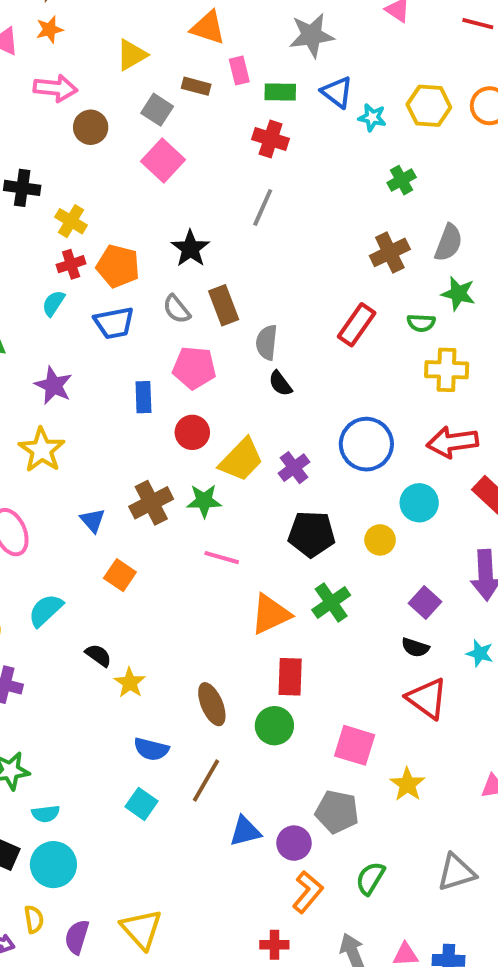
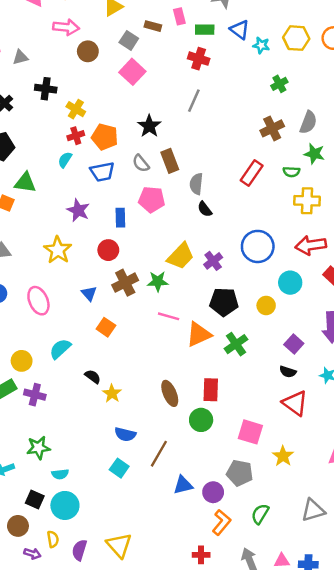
purple star: (53, 385) -> (78, 210), moved
red circle: (192, 432) -> (108, 250), moved
orange triangle: (271, 614) -> (199, 334), moved
brown ellipse: (212, 704) -> (170, 393), moved

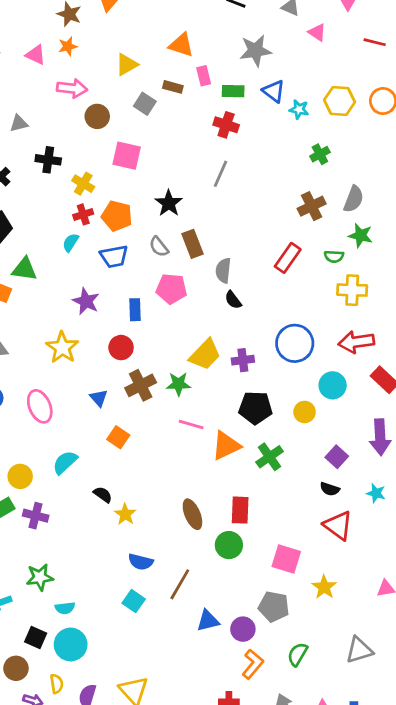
pink square: (132, 72) -> (127, 156), moved, turned -30
purple cross: (213, 261) -> (243, 360), turned 30

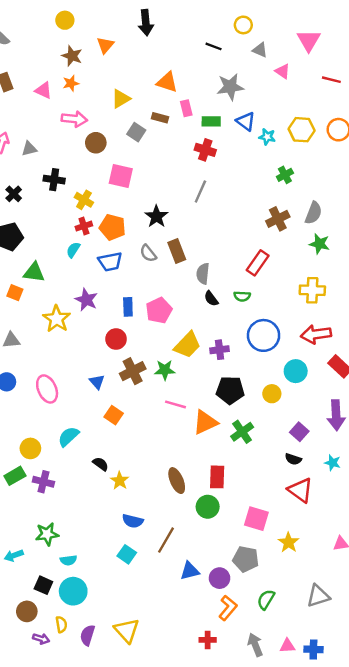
green semicircle: (334, 256) -> (242, 296), moved
pink pentagon: (171, 289) -> (159, 310), moved, turned -30
yellow star: (62, 348) -> (57, 319), moved

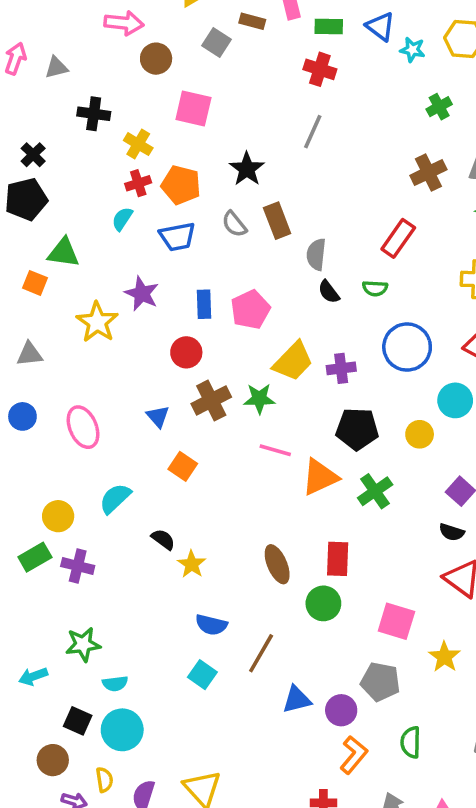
black cross: (14, 194) -> (33, 155), moved
green semicircle: (266, 600) -> (411, 742), turned -30

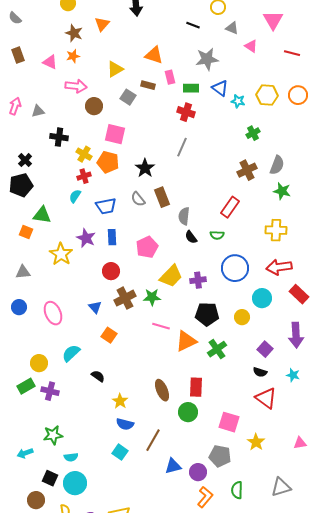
orange pentagon: (181, 185) -> (108, 162), moved
blue rectangle: (204, 304) -> (112, 237), moved
yellow star: (192, 564) -> (120, 401), moved

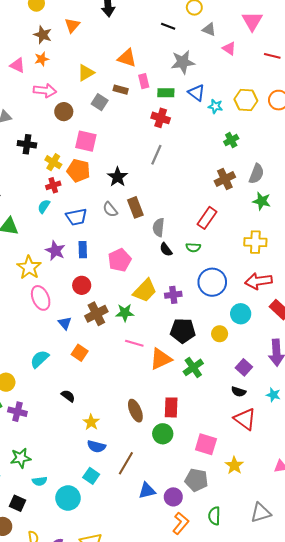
pink ellipse: (53, 313) -> (41, 298), moved
cyan semicircle: (71, 353) -> (40, 359), moved
cyan circle: (75, 483) -> (68, 498), moved

